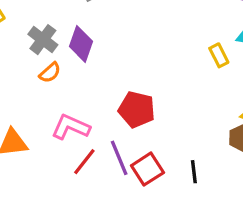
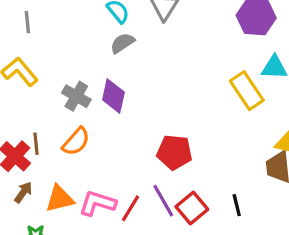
yellow rectangle: (219, 55) -> (247, 91), size x1.6
orange semicircle: (50, 73) -> (76, 141), moved, size x1.4
pink L-shape: (71, 127) -> (97, 203), moved

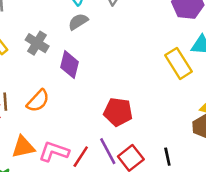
gray cross: (76, 96) -> (37, 43), moved

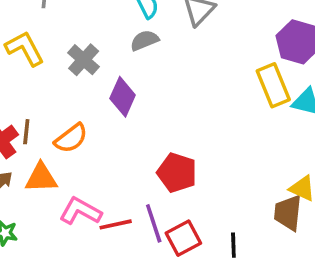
yellow rectangle: (178, 63) -> (273, 85), moved
orange triangle: (23, 147) -> (41, 178), moved
red line: (81, 157) -> (116, 224), turned 35

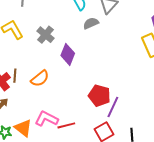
gray semicircle: (144, 40) -> (91, 23), moved
orange triangle: (41, 178) -> (23, 128), moved, turned 42
purple line: (154, 223) -> (113, 107), moved, turned 45

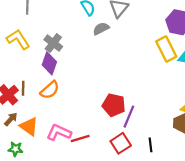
purple diamond: (68, 54) -> (49, 63), moved
orange triangle: (23, 128) -> (29, 126), moved

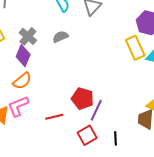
gray semicircle: (101, 29) -> (60, 37), moved
pink L-shape: (59, 132) -> (18, 106), moved, turned -50
red line: (80, 139) -> (54, 117), moved

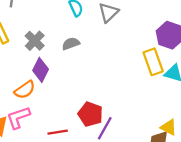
purple diamond: (23, 56) -> (41, 70), moved

